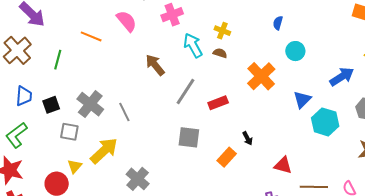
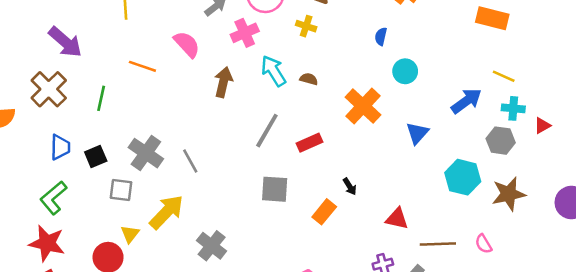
yellow cross: (222, 31) -> (306, 26), moved
brown arrow: (155, 65) -> (223, 82), moved, turned 55
cyan hexagon: (325, 122) -> (463, 177), moved

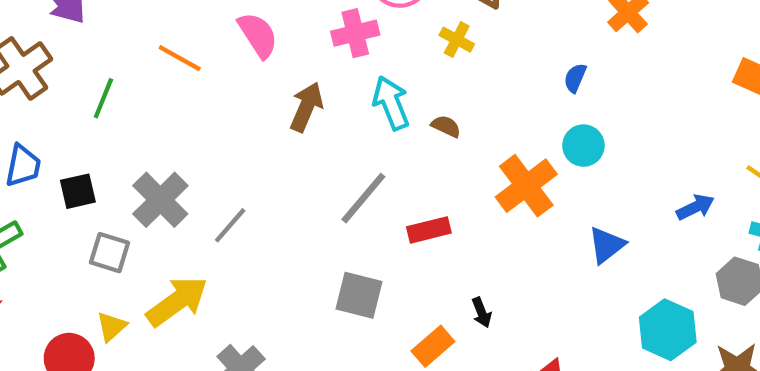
cyan circle: (405, 71) -> (583, 146), moved
blue arrow: (466, 101) -> (695, 207), size x0.7
gray line: (190, 161) -> (230, 225), turned 60

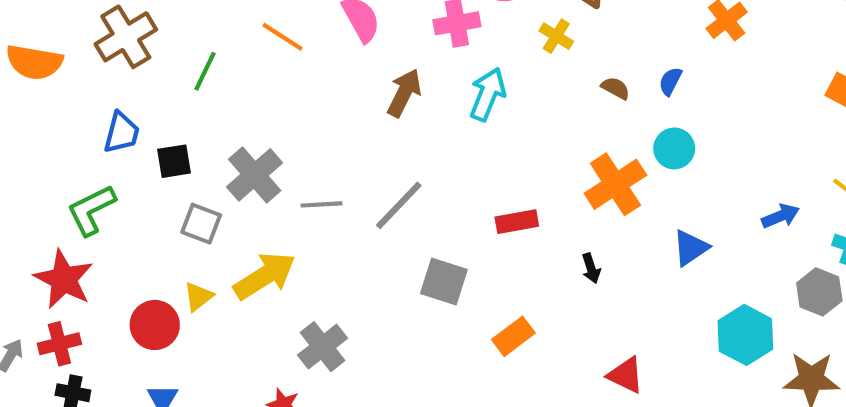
cyan arrow: (391, 103) -> (488, 94), turned 40
brown semicircle: (446, 126) -> (616, 88), moved
gray line: (363, 198) -> (399, 205), moved
gray line: (230, 225) -> (322, 204), turned 42
black arrow: (482, 312) -> (591, 268), moved

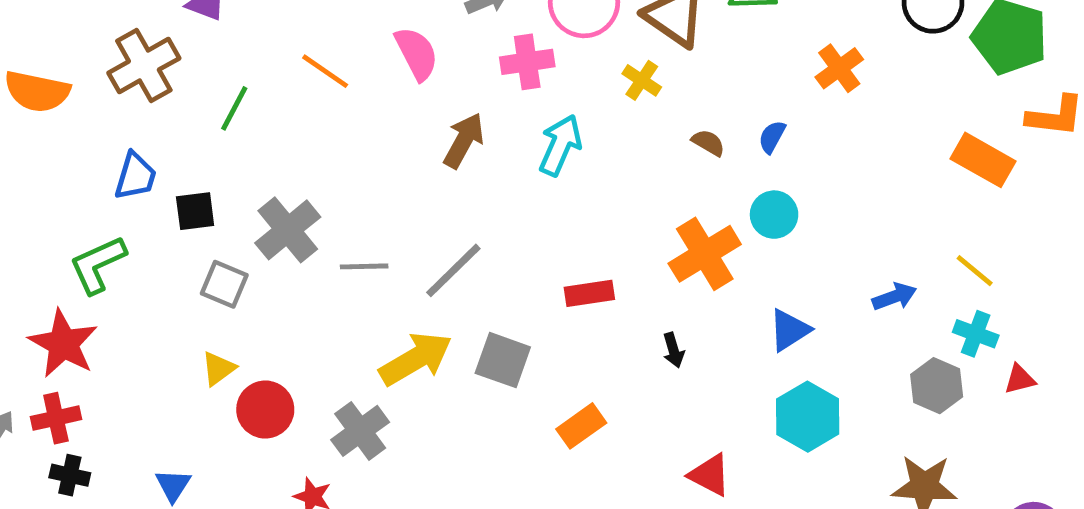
yellow arrow: (265, 276) -> (416, 359), moved
red circle: (155, 325) -> (265, 410), moved
cyan hexagon: (745, 335) -> (808, 417), moved

